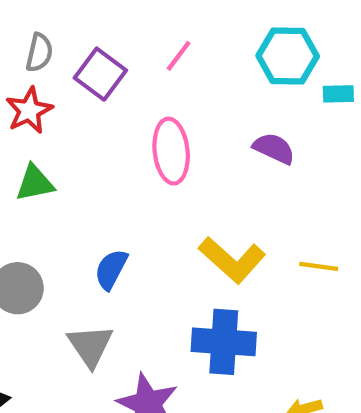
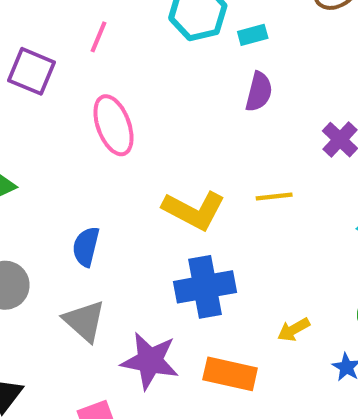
purple semicircle: (274, 148) -> (259, 92), moved, turned 93

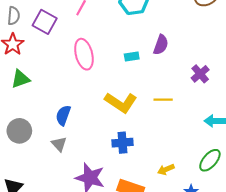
cyan rectangle: (253, 35) -> (132, 57), moved
blue cross: (205, 287) -> (122, 143), size x0.7
gray triangle: (84, 321) -> (59, 144), moved, size x0.7

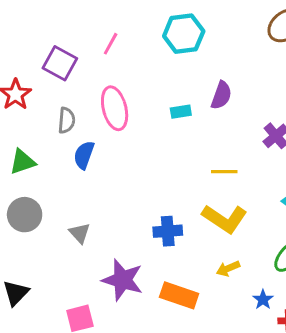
gray semicircle: (14, 16) -> (66, 120), moved
green triangle: (20, 79) -> (23, 162), moved
yellow L-shape: (121, 102) -> (225, 219), moved
blue semicircle: (63, 115) -> (84, 155), moved

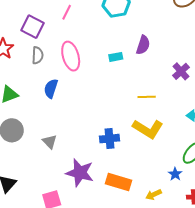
gray semicircle: (66, 120) -> (38, 55), moved
yellow arrow: (228, 269) -> (154, 195), moved
blue star: (263, 300) -> (175, 174), moved

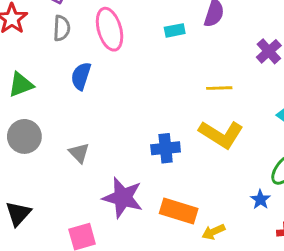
yellow arrow: (154, 195) -> (213, 232), moved

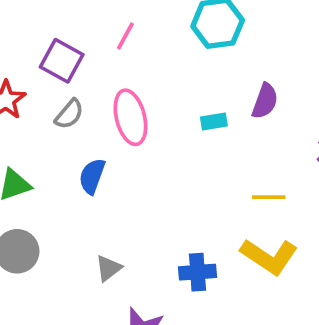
gray semicircle: (62, 28) -> (69, 114), turned 35
gray triangle: (79, 153) -> (108, 268), moved, turned 35

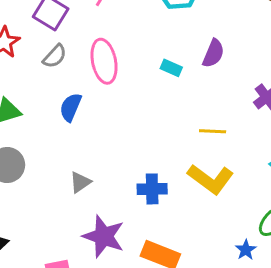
cyan rectangle: (214, 122) -> (171, 68), turned 30

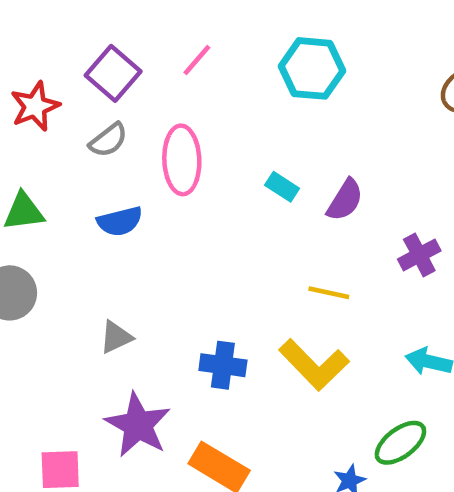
purple semicircle: (213, 53) -> (345, 200), moved
blue semicircle: (71, 107) -> (120, 221), turned -136

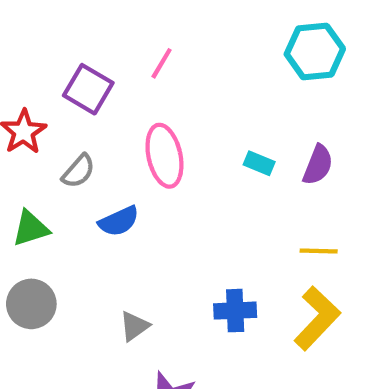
cyan hexagon: (312, 68) -> (315, 51), moved
gray semicircle: (108, 140) -> (78, 171), moved
blue cross: (223, 365) -> (235, 311), moved
yellow L-shape: (314, 365) -> (317, 318), turned -82

